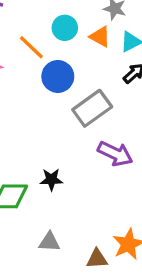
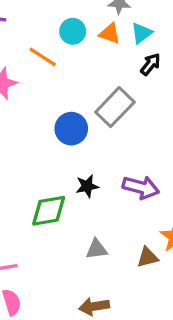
blue circle: (58, 76) -> (71, 129), moved
purple arrow: (115, 154) -> (141, 187), moved

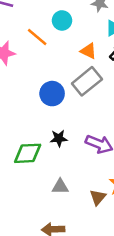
orange triangle: (110, 34) -> (88, 51), moved
brown triangle: (148, 257) -> (98, 197), turned -42

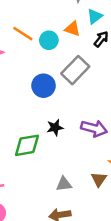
cyan circle: (62, 20) -> (49, 40), moved
orange triangle: (88, 51) -> (72, 29), moved
gray triangle: (60, 187) -> (64, 184), moved

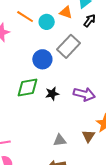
green diamond: (27, 145) -> (28, 88), moved

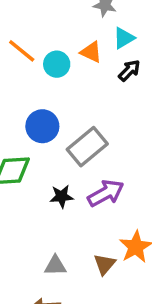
gray rectangle: (69, 46) -> (87, 147), moved
black star: (52, 94) -> (62, 196), moved
purple arrow: (84, 94) -> (106, 193), turned -50

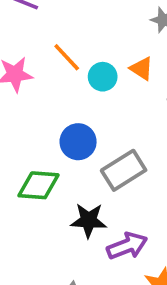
purple arrow: (106, 193) -> (127, 246), moved
black star: (62, 196) -> (89, 220), size x1.4

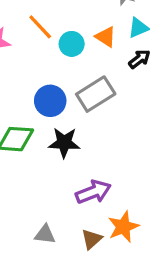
gray rectangle: (124, 170) -> (96, 94), moved
black star: (89, 220) -> (64, 143), moved

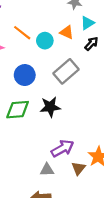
blue circle: (50, 101) -> (25, 75), moved
purple arrow: (93, 192) -> (63, 148), moved

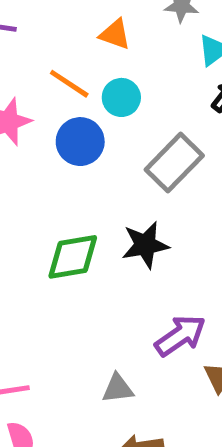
orange triangle: (67, 32) -> (115, 34), moved
blue circle: (25, 75) -> (80, 142), moved
gray triangle: (47, 170) -> (118, 388), moved

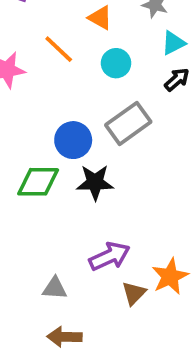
cyan circle: (121, 97) -> (116, 63), moved
blue circle: (80, 142) -> (73, 140), moved

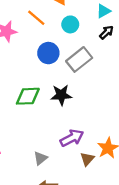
blue circle: (73, 140) -> (48, 53), moved
gray triangle: (55, 288) -> (40, 158), turned -40

